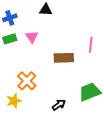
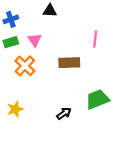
pink line: (91, 45) -> (95, 39), moved
orange cross: (27, 81) -> (25, 66), moved

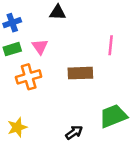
orange cross: (25, 66) -> (29, 77), turned 30

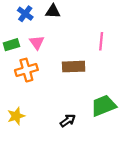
blue cross: (12, 23) -> (25, 14), moved, turned -35

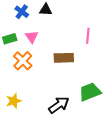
orange cross: (26, 70) -> (23, 61), turned -30
black arrow: (68, 121) -> (59, 105), size x1.5

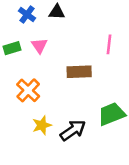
orange cross: (23, 61) -> (28, 90), moved
yellow star: (14, 101) -> (42, 125), moved

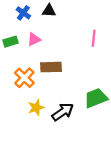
pink triangle: (39, 46) -> (34, 39), turned 40
brown rectangle: (79, 72) -> (51, 67), moved

